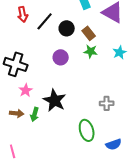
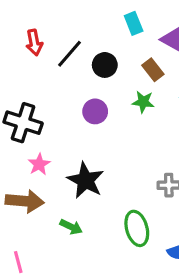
brown rectangle: (89, 33) -> (153, 70), moved
brown arrow: (17, 113) -> (25, 201), size x1.6
green arrow: (35, 114) -> (71, 227), moved, turned -80

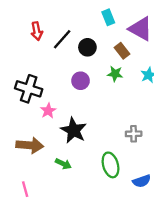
pink star: (39, 164) -> (48, 111), moved

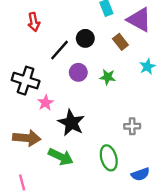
black line: (62, 39) -> (60, 50), moved
green star: (115, 74) -> (108, 77), moved
green arrow: (63, 164) -> (61, 157), size x1.5

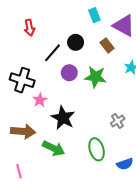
green star: (108, 77) -> (96, 77), size x1.5
gray cross: (132, 126) -> (118, 121), turned -32

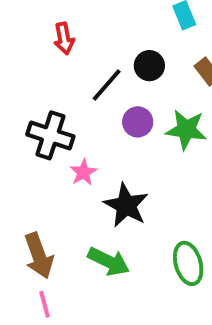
brown arrow: (23, 131) -> (39, 256), moved, turned 65

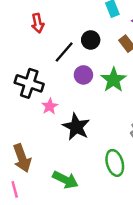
green star: (186, 130) -> (114, 80), turned 30
green arrow: (109, 262) -> (65, 180), moved
pink line: (45, 304) -> (15, 189), moved

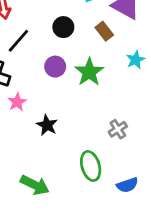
black line: (64, 52) -> (18, 41), moved
black star: (76, 127) -> (47, 125), size x0.7

